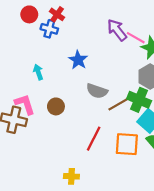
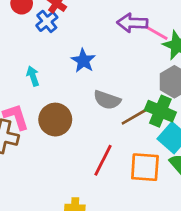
blue cross: (49, 29) -> (47, 21), turned 35
purple arrow: (117, 30) -> (132, 23), turned -50
brown circle: (56, 106) -> (55, 120), size x1.5

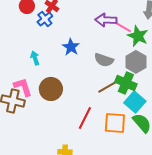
gray semicircle: (107, 100) -> (104, 60), moved

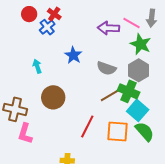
pink line: (123, 27) -> (132, 23), moved
pink L-shape: (23, 87) -> (25, 134), moved, turned -145

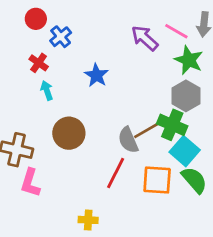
red cross: (54, 14) -> (39, 63), moved
purple arrow: (108, 28) -> (145, 38), turned 40
gray semicircle: (106, 68) -> (128, 140), moved, turned 48

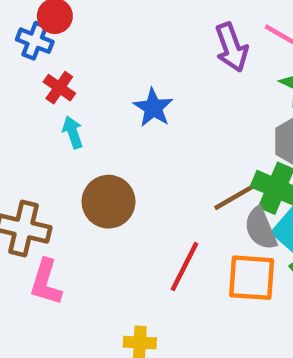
blue cross: (61, 37) -> (35, 41), moved, turned -30
purple arrow: (145, 38) -> (232, 47), turned -152
gray semicircle: (128, 140) -> (261, 228), moved

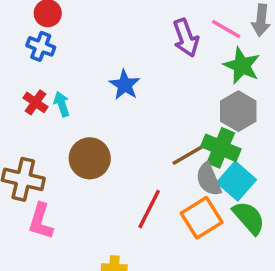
blue cross: (35, 41) -> (41, 46), moved
red cross: (59, 88) -> (35, 102), moved
orange square: (252, 278) -> (202, 218), turned -36

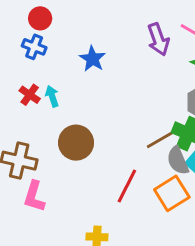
blue star: (125, 85) -> (92, 59), moved

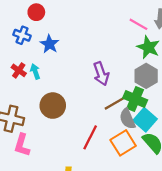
red circle: (40, 18) -> (36, 12), moved
purple arrow: (158, 39) -> (101, 74), moved
blue star: (92, 59) -> (49, 44), moved

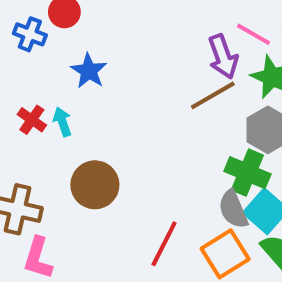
blue cross: (22, 35) -> (30, 34), moved
purple arrow: (101, 74) -> (223, 57), moved
brown line: (116, 102) -> (213, 95), moved

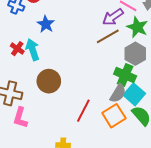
purple arrow: (223, 57) -> (113, 17), turned 75
cyan arrow: (62, 122) -> (33, 50), size x1.5
gray semicircle: (233, 209) -> (118, 93), turned -126

